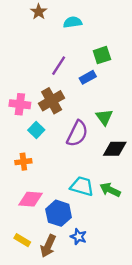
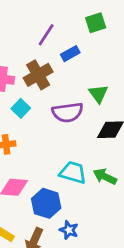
blue rectangle: (88, 77) -> (70, 54), moved
purple semicircle: (77, 134) -> (68, 112), turned 56

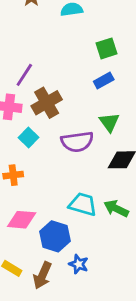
purple line: (46, 35) -> (24, 75), moved
blue rectangle: (70, 54) -> (104, 80), moved

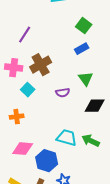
green square: (106, 48) -> (84, 26), turned -35
purple line: (24, 75) -> (25, 35), moved
purple semicircle: (77, 142) -> (63, 93), size x0.6

